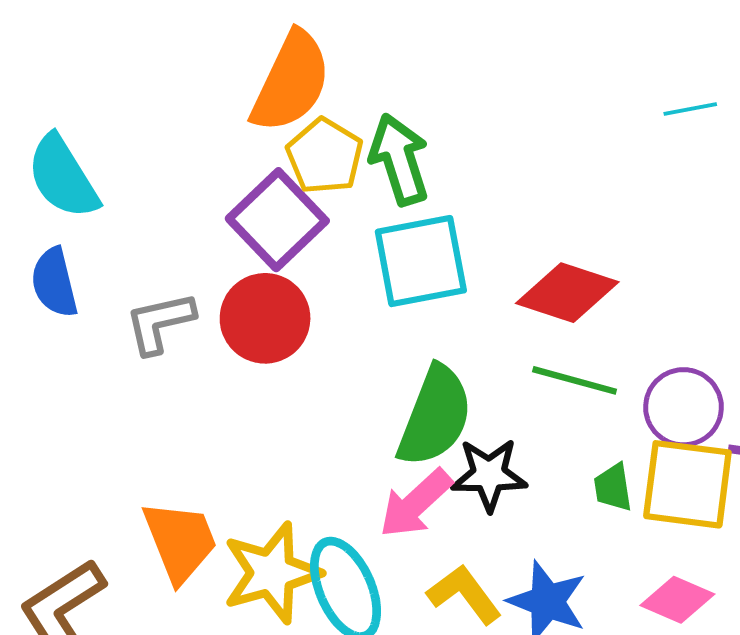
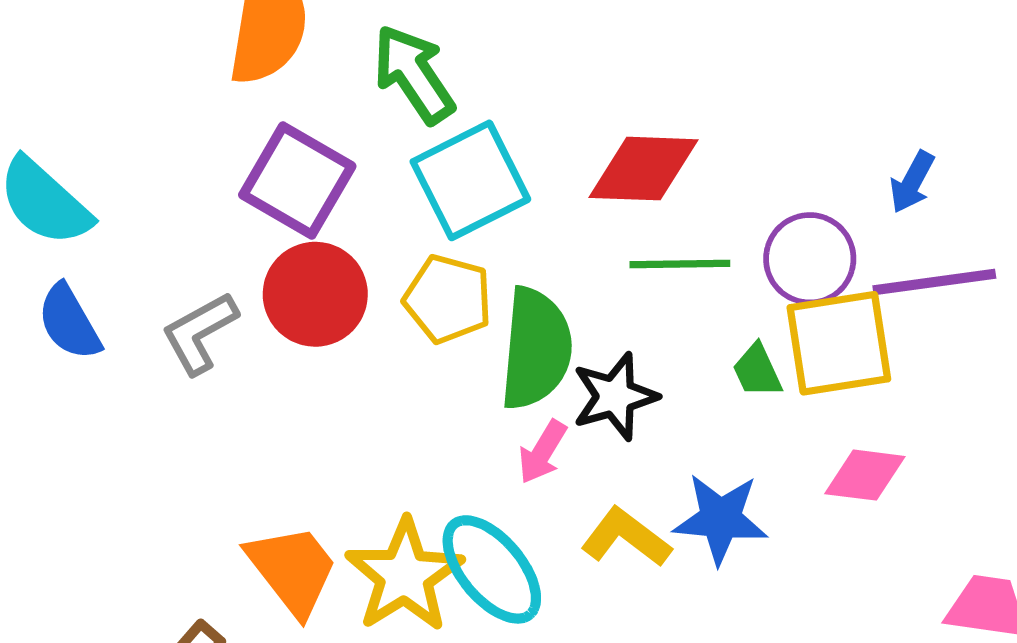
yellow pentagon: (325, 156) -> (448, 299), moved
pink arrow: (416, 503) -> (542, 452), size x0.7

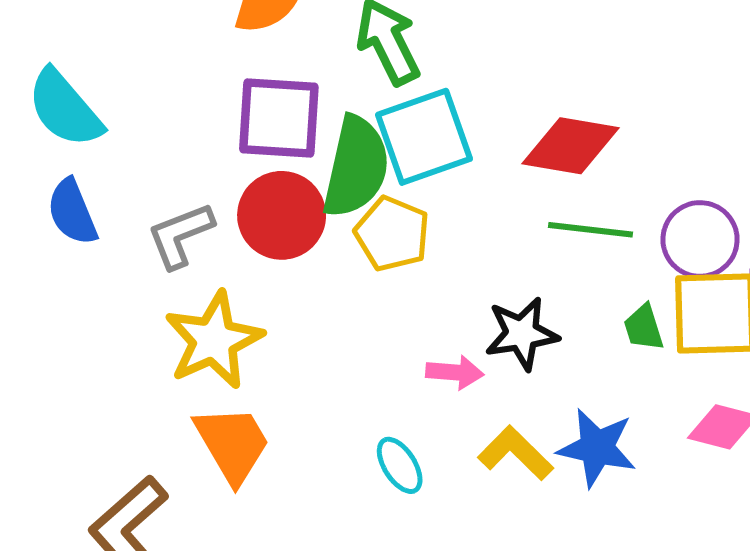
purple square: (297, 180) -> (279, 118), turned -34
green semicircle: (536, 349) -> (356, 167), moved
pink arrow: (542, 452) -> (455, 372), turned -124
cyan ellipse: (492, 569) -> (400, 465), size x0.6
yellow star: (405, 575) -> (214, 340), moved

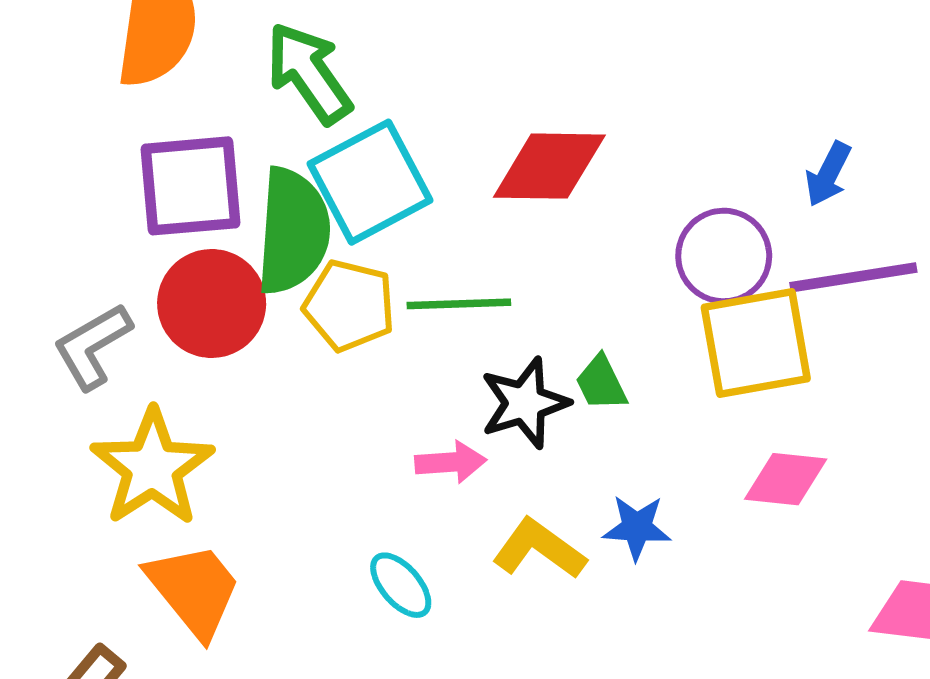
green line: (591, 230) -> (459, 304), moved
green trapezoid: (644, 328) -> (601, 383), moved
blue star: (597, 448) -> (637, 528), size x0.7

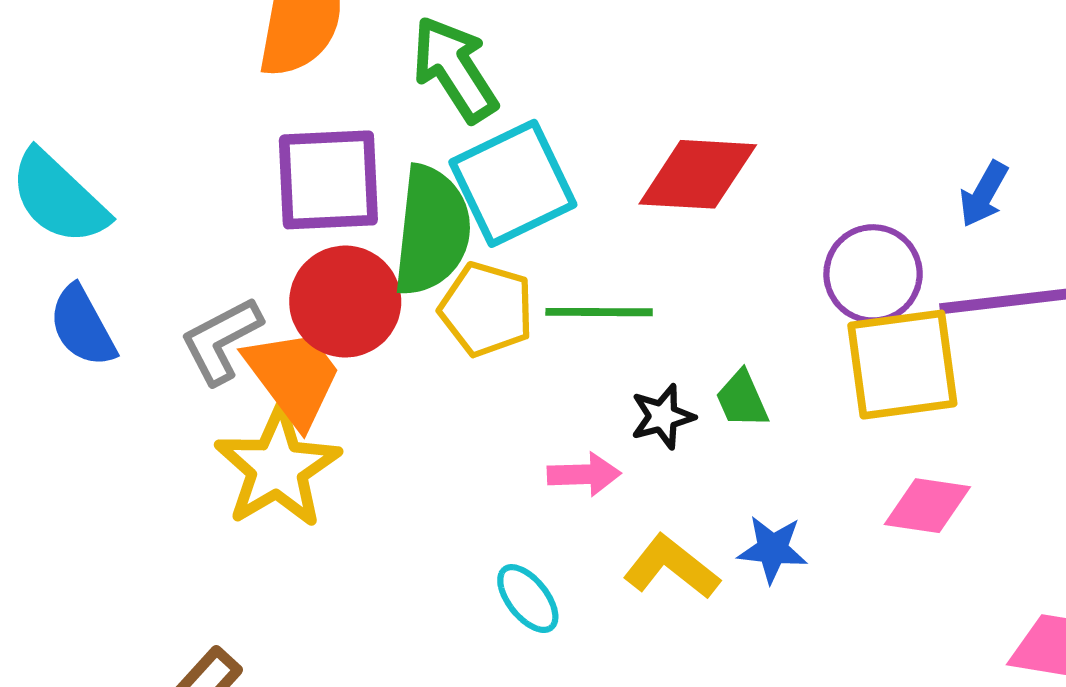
black star: (525, 403) -> (663, 417), size x0.7
orange trapezoid: (194, 590) -> (293, 377), moved

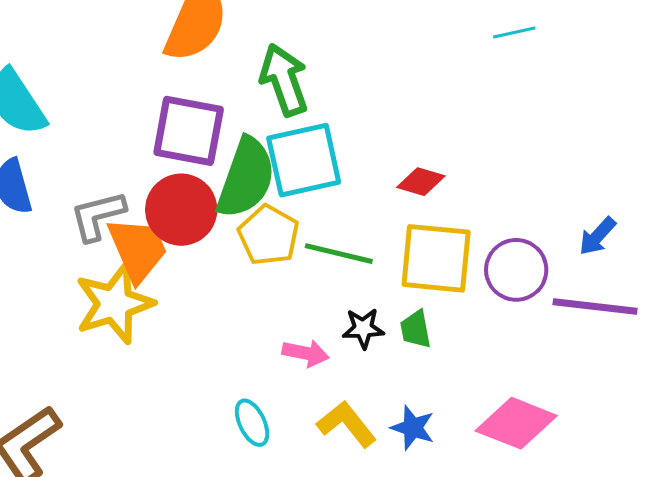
red diamond: (698, 174) -> (421, 182), size x0.6
yellow square: (902, 365) -> (436, 258), moved
pink diamond: (927, 506) -> (516, 423), size x1.4

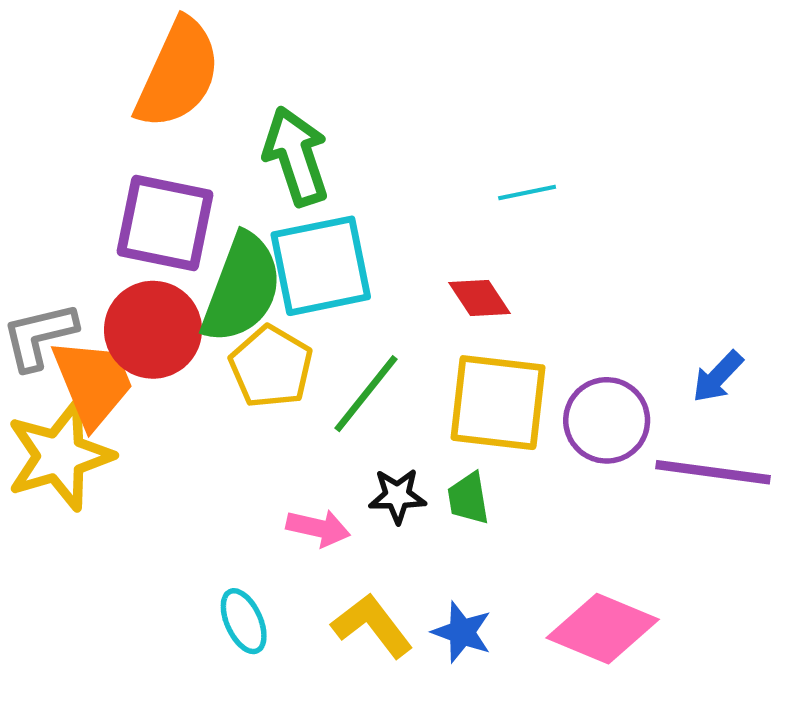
cyan line: (514, 33) -> (527, 192), moved
red diamond: (421, 182) -> (479, 298), turned 39
green line: (339, 254) -> (366, 394), turned -66

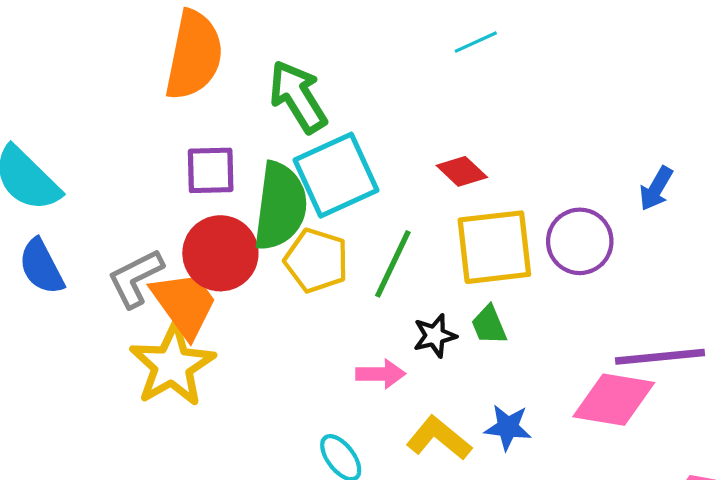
cyan line: (527, 192) -> (476, 42), moved
purple square: (165, 223) -> (211, 170), size x0.7
purple line: (713, 472) -> (660, 357), moved

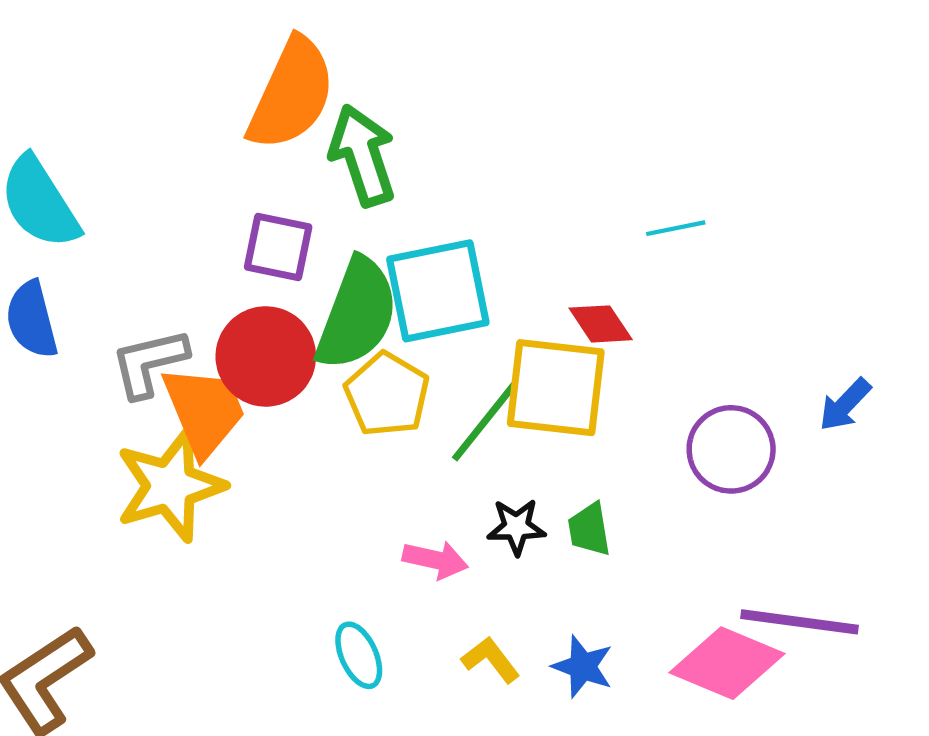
cyan line: (476, 42) -> (676, 228), moved
green arrow: (298, 97) -> (362, 155), moved
yellow square: (494, 247) -> (556, 388), moved
yellow L-shape: (439, 438) -> (491, 660), size x0.7

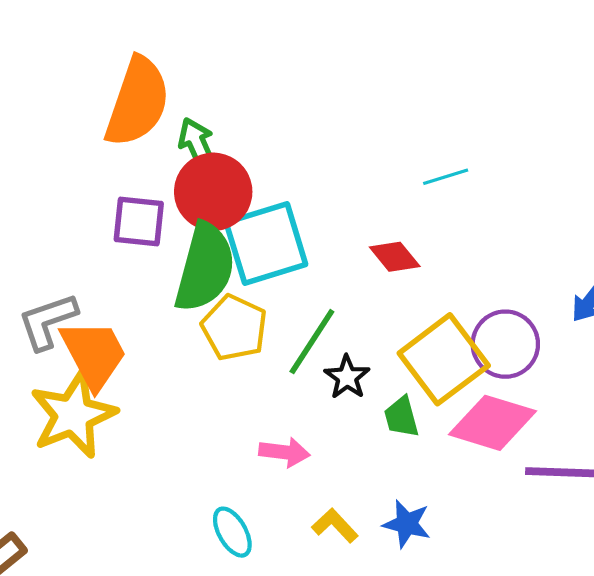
green arrow: (362, 155) -> (197, 144), size x0.7
red circle: (266, 356) -> (213, 192), moved
yellow square: (556, 388) -> (444, 359), moved, turned -38
black star: (516, 527) -> (347, 377), moved, turned -30
pink diamond: (727, 663) -> (493, 423), moved

